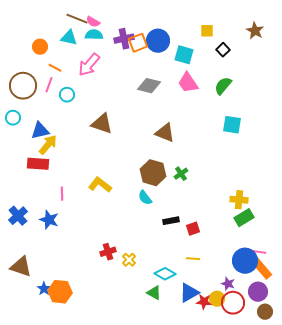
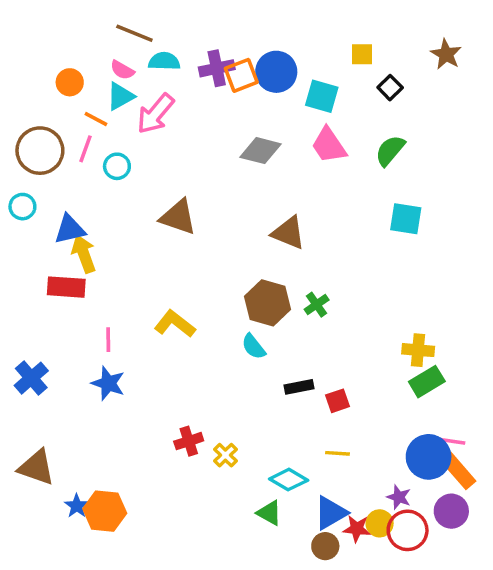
pink semicircle: (93, 22) -> (122, 70), moved
cyan triangle: (69, 38) -> (120, 96), moved, turned -42
yellow arrow: (48, 145) -> (84, 254), turned -60
blue star: (49, 220) -> (108, 383), moved
brown circle: (265, 312) -> (325, 546), moved

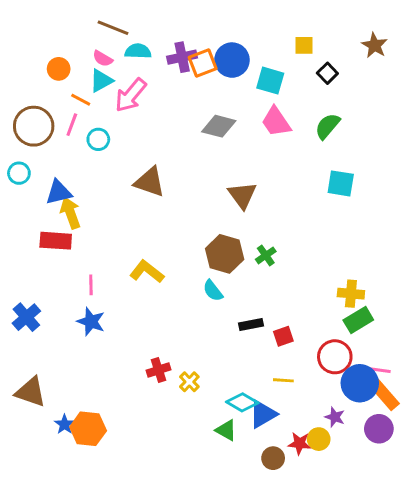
brown triangle: (289, 233) -> (242, 195), turned 32
blue triangle: (331, 513) -> (263, 414), moved
red circle: (408, 530) -> (335, 357), moved

